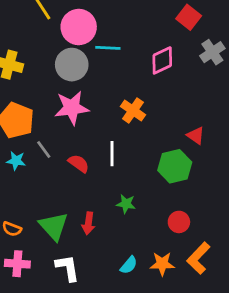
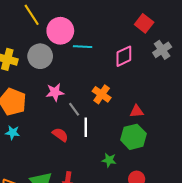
gray circle: (72, 65) -> (40, 56), moved
pink star: (72, 108) -> (55, 92), size x0.7
red triangle: (196, 136) -> (137, 111), moved, turned -40
gray line: (44, 150) -> (74, 109), moved
green star: (126, 204) -> (109, 160), moved

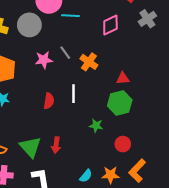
gray line: (74, 109) -> (65, 53), moved
red semicircle: (60, 135) -> (49, 101), turned 63

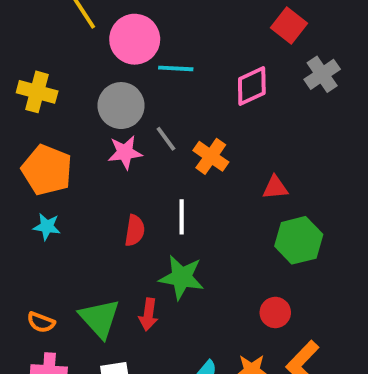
gray circle: (29, 25) -> (121, 106), moved
green hexagon: (120, 103) -> (299, 240), moved
green star: (96, 126) -> (182, 277), moved, size x1.6

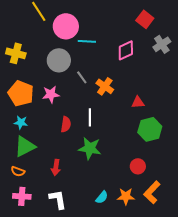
pink star: (125, 152) -> (51, 94), moved
red arrow: (148, 314) -> (56, 167), moved
green triangle: (100, 318) -> (25, 146), moved, turned 45

